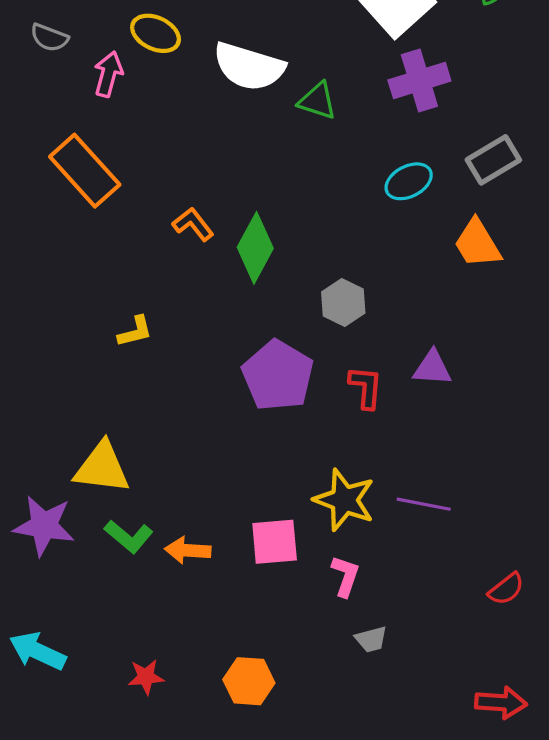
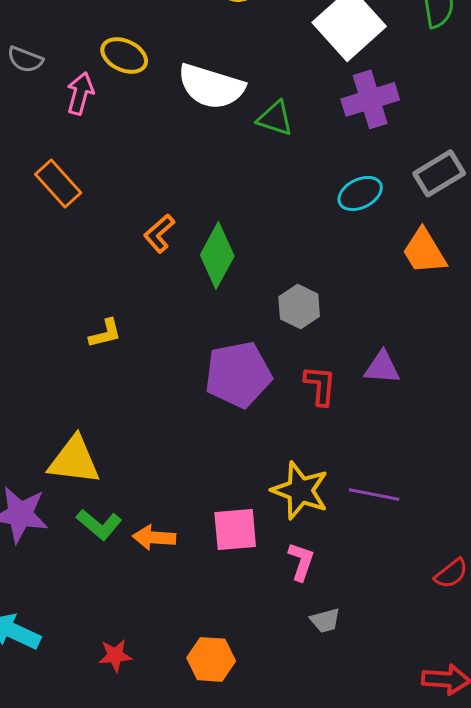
orange rectangle: (85, 171) -> (58, 183), size x0.7
orange L-shape: (193, 224) -> (159, 233), turned -93
purple pentagon: (278, 375) -> (238, 374), turned 30

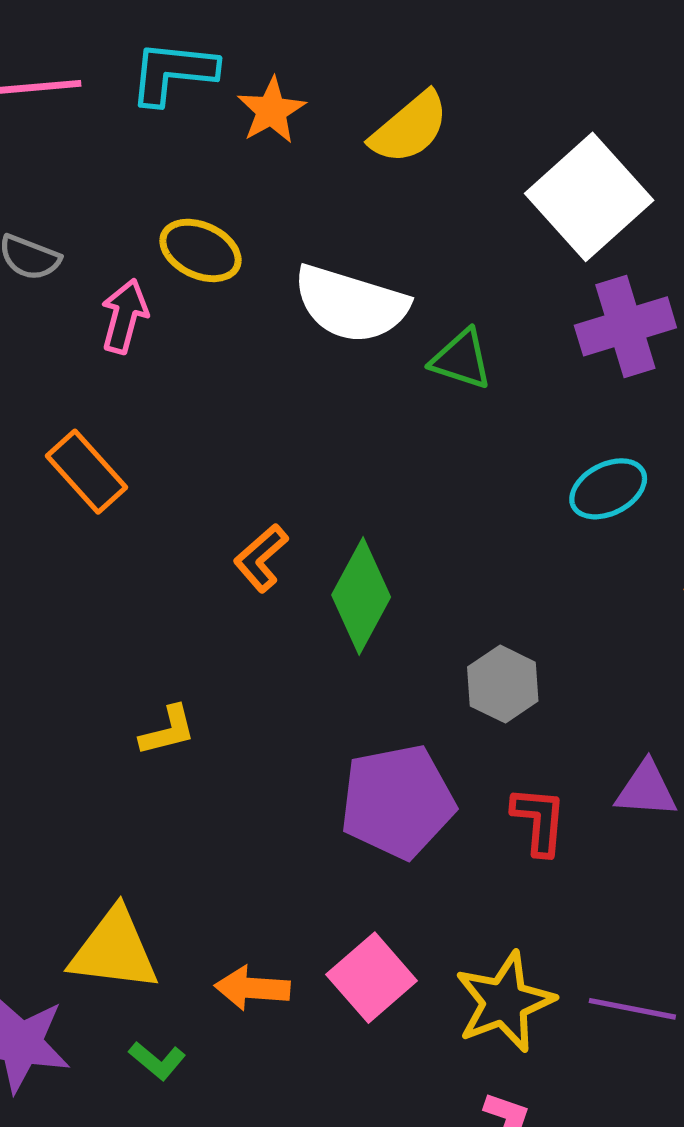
yellow star: (300, 490) -> (505, 1002), turned 30
green L-shape: (99, 524) -> (157, 1061), size x0.7
pink square: (235, 529) -> (372, 978), moved, turned -36
orange arrow: (154, 537) -> (252, 988), moved

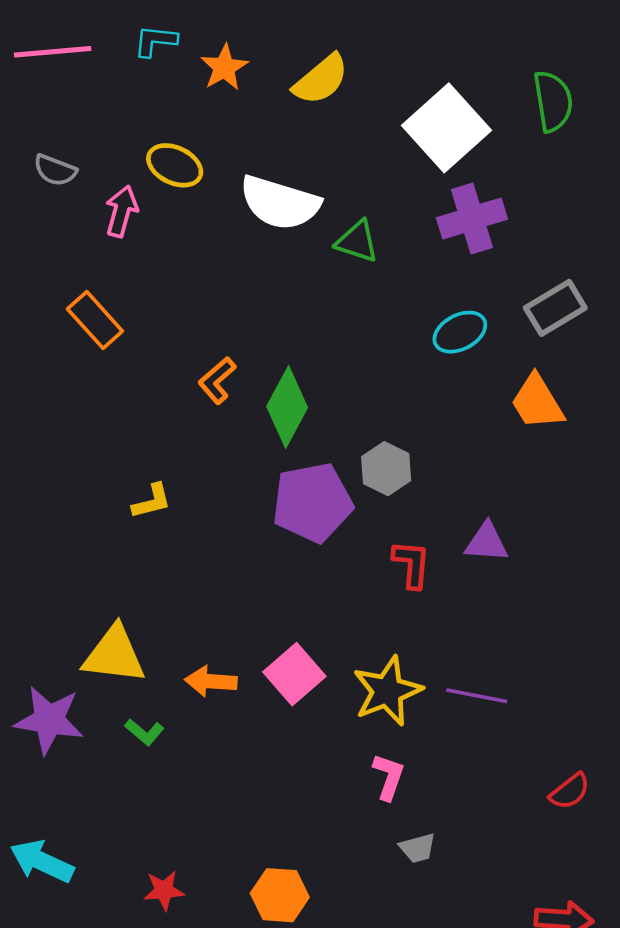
cyan L-shape: (173, 73) -> (155, 41), size x0.7
purple pentagon: (397, 802) -> (312, 502), moved

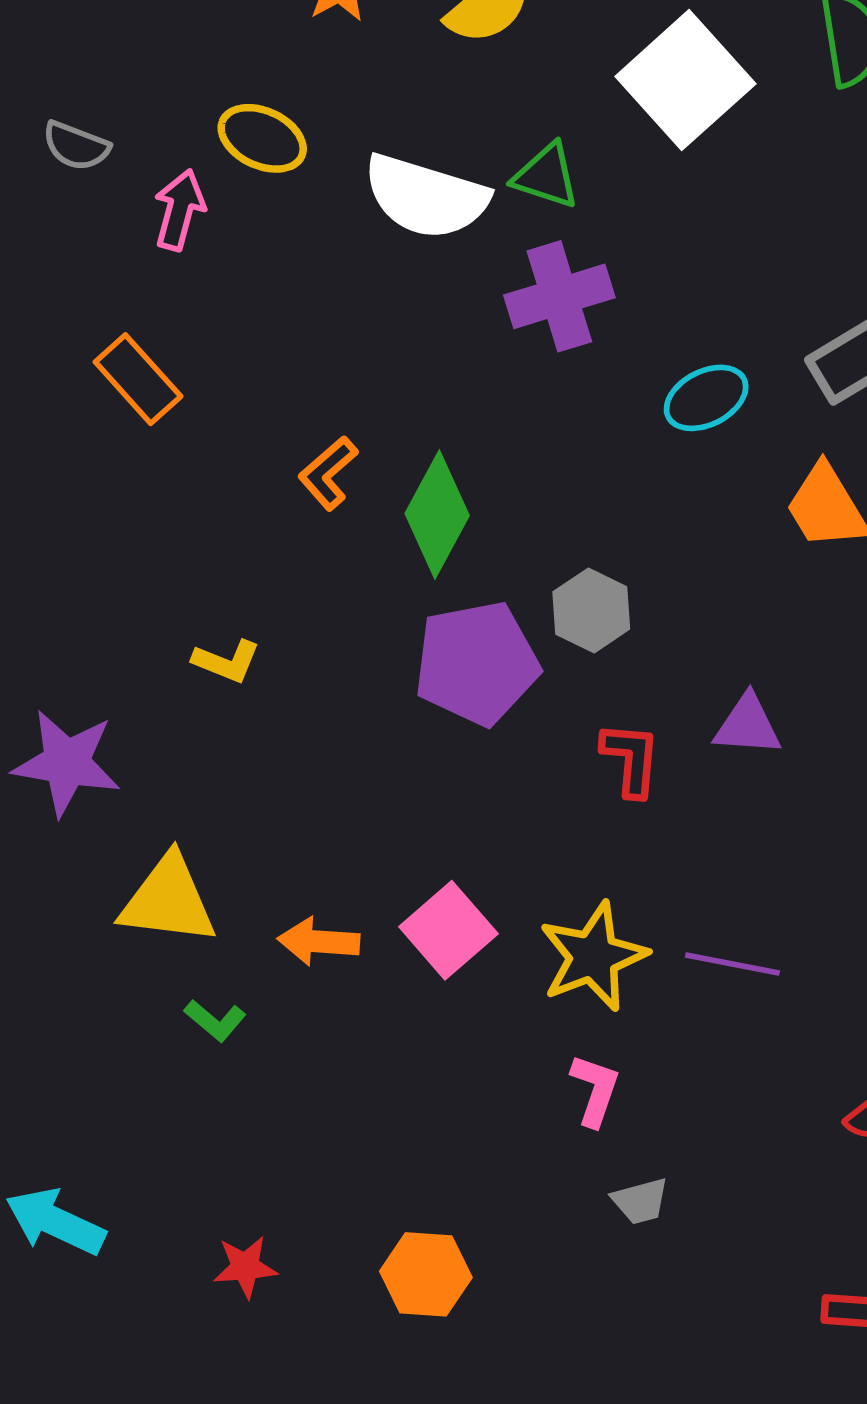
purple cross: (472, 218) -> (559, 296), moved
green triangle: (357, 241) -> (546, 176), moved
yellow L-shape: (152, 501) -> (226, 661), turned 36
purple star: (49, 720) -> (67, 763), moved

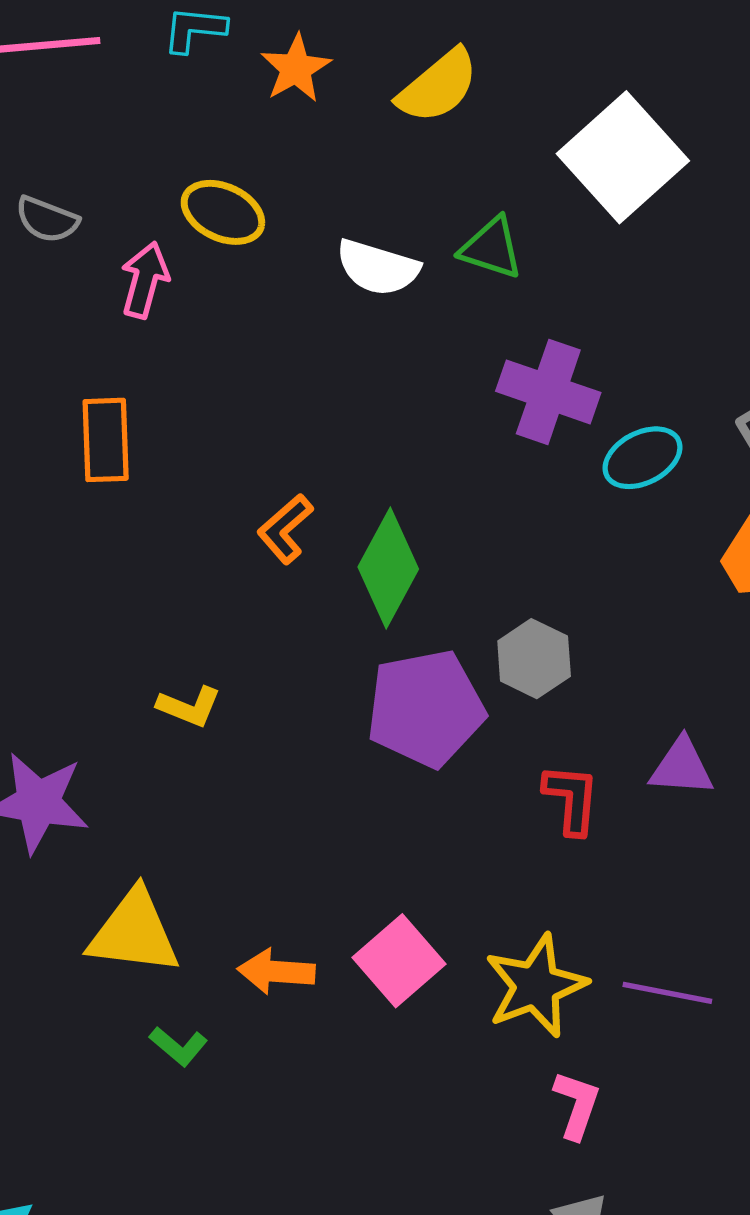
white semicircle: (426, 197) -> (378, 267), size x0.7
purple cross: (559, 296) -> (548, 392), moved, turned 36
orange rectangle: (138, 379) -> (106, 440), turned 40
pink L-shape: (595, 1090) -> (577, 1105), moved

